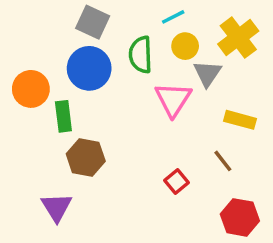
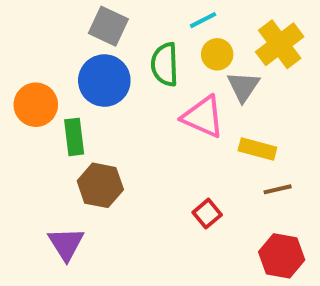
pink triangle: (173, 99) -> (203, 117), turned -39
yellow rectangle: (240, 120) -> (257, 149), moved
brown line: (223, 161) -> (278, 189), moved, turned -65

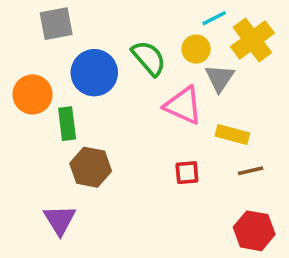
cyan line: (203, 20) -> (214, 18), moved
gray square: (108, 26) -> (56, 24), moved, turned -36
green semicircle: (165, 64) -> (149, 58), turned 141
red square: (207, 214) -> (187, 173), moved, turned 35

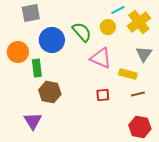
gray triangle: (220, 78) -> (144, 54), moved

